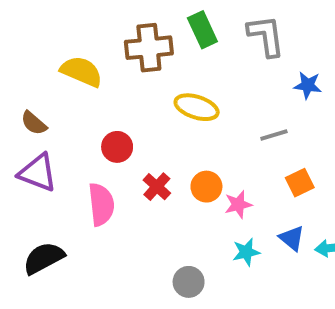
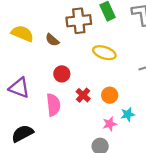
yellow semicircle: (81, 71) -> (22, 34), moved
brown semicircle: (34, 123) -> (52, 40), moved
pink star: (238, 204) -> (110, 124), moved
cyan star: (246, 252) -> (128, 114), moved

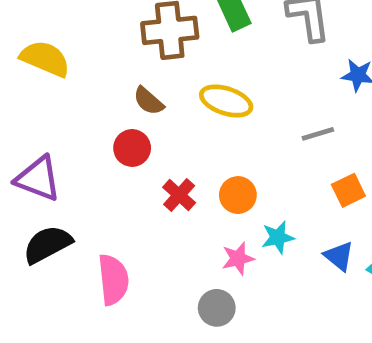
brown semicircle: (52, 40) -> (149, 101), moved
pink semicircle: (53, 105) -> (113, 280), moved
black semicircle: (22, 133) -> (47, 244), moved

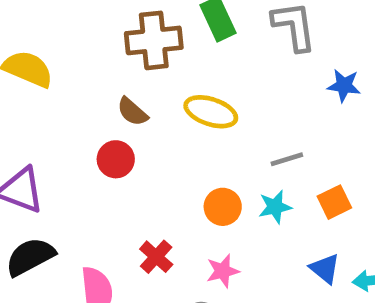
gray line: (318, 134) -> (287, 159), moved
red cross: (179, 195) -> (156, 257), moved
cyan star: (278, 237) -> (275, 207), moved

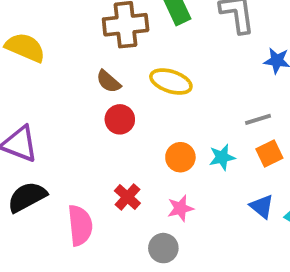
red circle: (116, 159) -> (120, 119), moved
gray line: (287, 159) -> (258, 119), moved

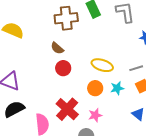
yellow ellipse: (171, 82) -> (102, 65), moved
red cross: (127, 197) -> (67, 109), size x1.6

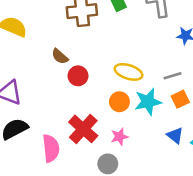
brown semicircle: (57, 48) -> (60, 56), moved
cyan star: (117, 88) -> (148, 102), size x1.5

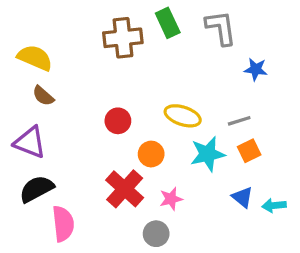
brown semicircle: (60, 56) -> (43, 96), moved
orange circle: (119, 102) -> (151, 154), moved
pink semicircle: (51, 148) -> (63, 224), moved

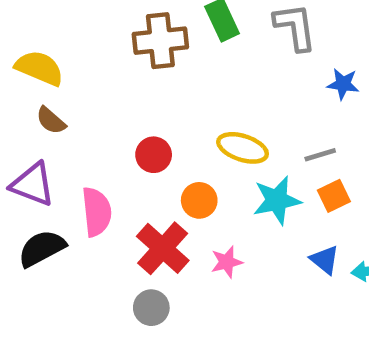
pink semicircle: (63, 224) -> (97, 212), moved
gray circle: (156, 234) -> (151, 308), moved

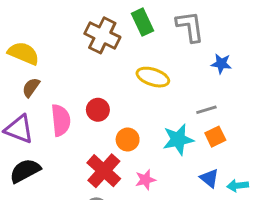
brown cross: (160, 41) -> (102, 35), turned 32
brown semicircle: (51, 121) -> (31, 87), turned 84
yellow ellipse: (243, 148) -> (153, 77), moved
pink semicircle: (97, 212) -> (61, 120), moved

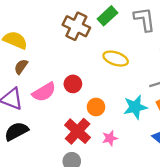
green rectangle: (142, 22) -> (108, 16), turned 72
pink semicircle: (61, 120) -> (44, 92), turned 65

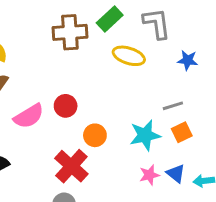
brown cross: (76, 26) -> (70, 32), turned -30
yellow ellipse: (116, 59) -> (129, 56), moved
pink star: (110, 138) -> (149, 175), moved

